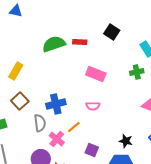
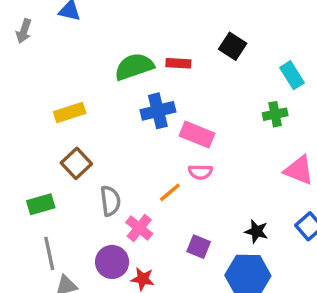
yellow rectangle: (16, 71) -> (70, 113), turned 42
pink rectangle: (96, 74) -> (197, 135), moved
blue cross: (56, 104) -> (158, 111), moved
orange line: (74, 127) -> (170, 192), moved

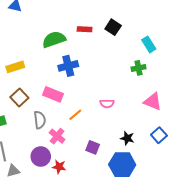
red rectangle: (178, 63) -> (85, 29), moved
pink rectangle: (197, 135) -> (53, 94), moved
pink semicircle: (200, 172) -> (107, 104), moved

